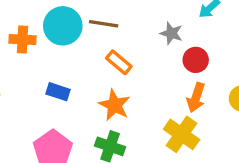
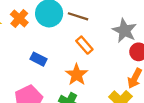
gray star: (171, 33) -> (124, 30), size x1.5
orange cross: (22, 39) -> (19, 18), turned 30

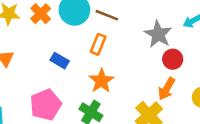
orange rectangle: (84, 45) -> (98, 44), moved, turned 60

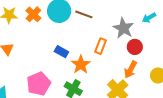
orange rectangle: (98, 44) -> (101, 46), moved
blue rectangle: (60, 61) -> (61, 52), moved

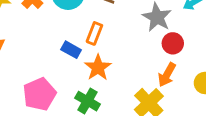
orange rectangle: (101, 46) -> (94, 33), moved

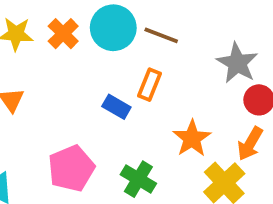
orange star: (98, 68) -> (192, 138), moved

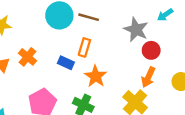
orange cross: (63, 34) -> (27, 57), moved
orange star: (192, 138) -> (96, 76), moved

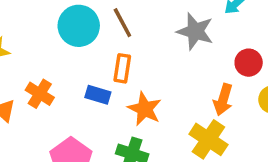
brown line: (89, 17) -> (122, 23), turned 54
red circle: (151, 50) -> (249, 63), moved

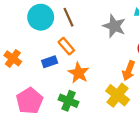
orange rectangle: (122, 68) -> (66, 46), turned -54
blue rectangle: (98, 95) -> (50, 62), turned -40

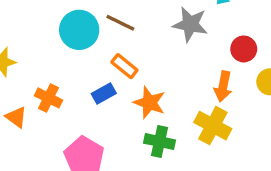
brown line: (69, 17) -> (120, 23), turned -30
green cross: (69, 101) -> (160, 142), moved

